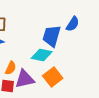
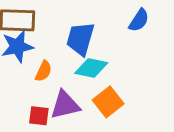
blue trapezoid: (52, 36) -> (80, 39), moved
orange semicircle: (11, 68) -> (43, 71), moved

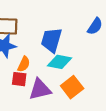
red square: (39, 116) -> (19, 79), moved

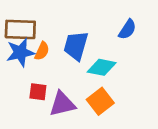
cyan diamond: (59, 62) -> (102, 67), moved
orange semicircle: (24, 64) -> (42, 51), moved

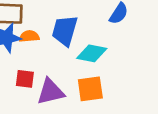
orange semicircle: (42, 51) -> (29, 36), turned -120
orange square: (100, 101) -> (90, 89), turned 30

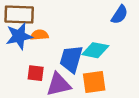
blue trapezoid: (65, 31) -> (71, 59), moved

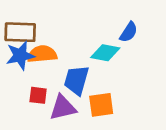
orange semicircle: (39, 35) -> (42, 54), size x1.5
cyan diamond: (95, 50) -> (105, 53), moved

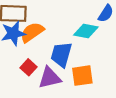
orange semicircle: (42, 54) -> (32, 32), turned -30
red square: (38, 95) -> (28, 67), turned 35

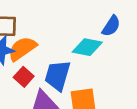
red square: (28, 67) -> (24, 77), moved

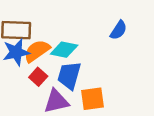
cyan diamond: (87, 47) -> (64, 50), moved

